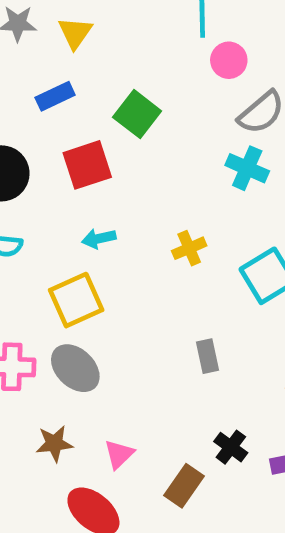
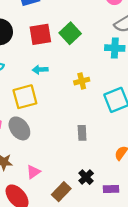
green square: (137, 114) -> (70, 33), moved
cyan cross: (247, 168) -> (115, 48), turned -30

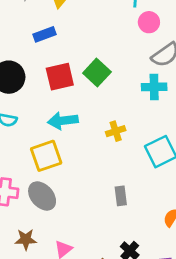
cyan arrow: (40, 70) -> (63, 121), size x1.5

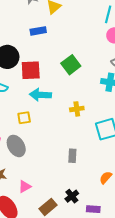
red square: (60, 77) -> (31, 70), moved
yellow square: (46, 156) -> (24, 118), size x0.6

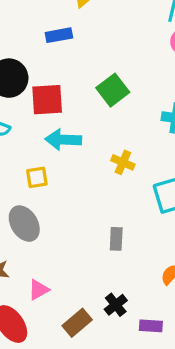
yellow cross: (77, 109) -> (123, 162), turned 32

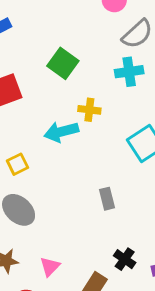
cyan arrow: (63, 140) -> (61, 132), moved
yellow cross: (123, 162) -> (89, 110), moved

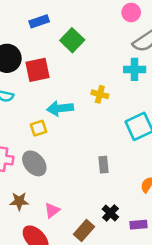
green square: (63, 63) -> (72, 40), moved
cyan arrow: (61, 132) -> (60, 108), moved

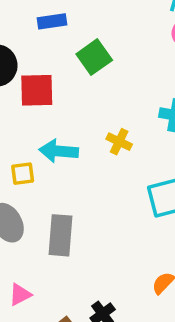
gray rectangle: (103, 165) -> (60, 235), moved, size x1.6

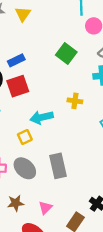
blue rectangle: (52, 21) -> (16, 60), moved
green square: (94, 57) -> (66, 53), moved

